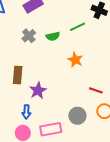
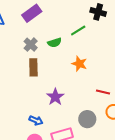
brown rectangle: (18, 75) -> (33, 67), moved
purple star: (38, 91) -> (55, 97), moved
blue arrow: (26, 112) -> (36, 120), turned -64

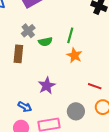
green line: (78, 31) -> (70, 35), moved, turned -49
green semicircle: (55, 43) -> (45, 42), moved
brown rectangle: (33, 67) -> (18, 54), moved

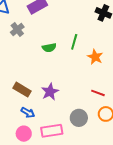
gray cross: (28, 31) -> (17, 30), moved
brown rectangle: (18, 54) -> (22, 90), moved, turned -66
orange star: (74, 55) -> (95, 57), moved

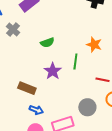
green line: (74, 42) -> (75, 62), moved
purple star: (50, 92) -> (53, 71), moved

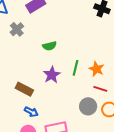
orange star: (94, 45) -> (97, 69), moved
gray circle: (87, 107) -> (88, 106), moved

